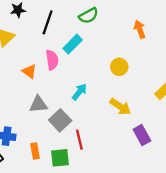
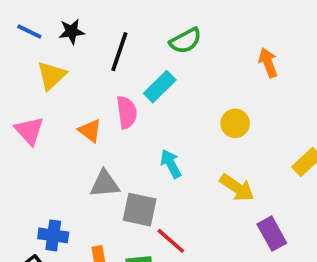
cyan arrow: (79, 92) -> (171, 164), turned -66
gray square: (60, 120) -> (140, 210), turned -35
red line: (79, 140) -> (171, 241), turned -36

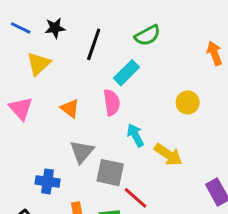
pink semicircle: (127, 112) -> (112, 102), moved
gray triangle: (105, 184) -> (82, 152), turned -45
yellow arrow: (237, 188) -> (168, 155), moved
blue cross: (53, 235) -> (48, 181), moved

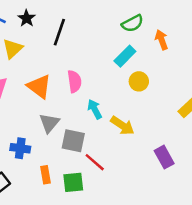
black star: (55, 28) -> (27, 18), turned -30
green semicircle: (147, 35) -> (133, 23), moved
cyan rectangle: (127, 73) -> (125, 56), moved
orange triangle: (70, 108) -> (39, 86), size x1.5

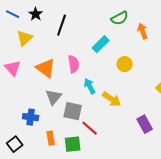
cyan rectangle: (125, 56) -> (101, 44), moved

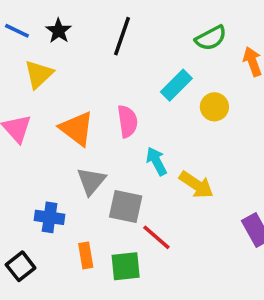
black line: (62, 25) -> (122, 36), moved
yellow circle: (125, 64) -> (214, 107), moved

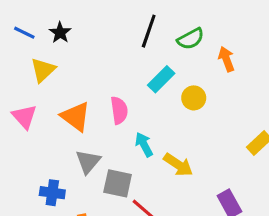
black line: (122, 36) -> (149, 31), moved

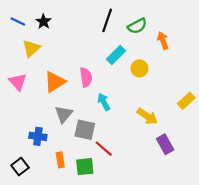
orange triangle: (76, 117) -> (55, 82), turned 50
yellow arrow: (178, 165) -> (147, 116), moved

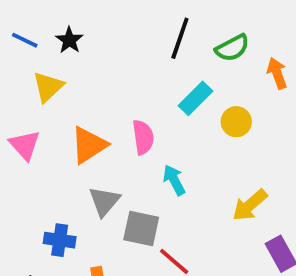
yellow arrow: (147, 116) -> (250, 205), turned 105

